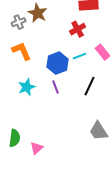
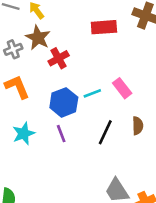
red cross: (78, 29) -> (59, 58), moved

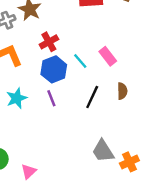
red cross: (59, 58) -> (49, 42), moved
cyan line: (92, 93) -> (80, 61), turned 70

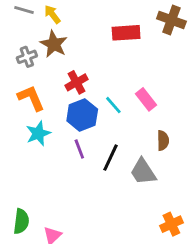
black line: (92, 97) -> (111, 158), moved
cyan star: (17, 98) -> (38, 133), moved
gray trapezoid: (103, 151) -> (143, 172), moved

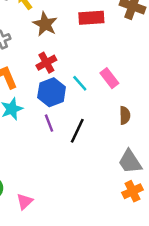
brown star: (54, 44) -> (45, 24), moved
gray trapezoid: (143, 172) -> (130, 162), moved

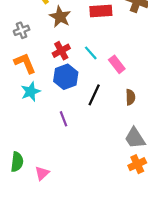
cyan line: (80, 83) -> (91, 53), moved
purple line: (49, 123) -> (63, 119), moved
black line: (77, 131) -> (94, 95), moved

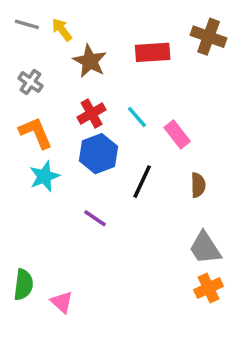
gray cross: (22, 30) -> (30, 82), turned -35
purple line: (63, 119) -> (95, 218), turned -35
pink triangle: (42, 173) -> (62, 302), turned -35

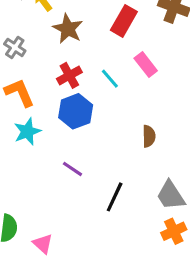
red rectangle: (153, 52) -> (124, 21), turned -56
pink rectangle: (177, 134) -> (146, 65), moved
black line: (142, 182) -> (115, 197), moved
brown semicircle: (198, 185) -> (149, 136), moved

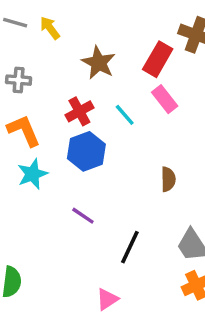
red rectangle: (124, 21) -> (158, 59), moved
brown star: (68, 29) -> (99, 63), moved
gray cross: (15, 47) -> (19, 80), turned -30
pink triangle: (43, 244) -> (107, 299), moved, turned 45

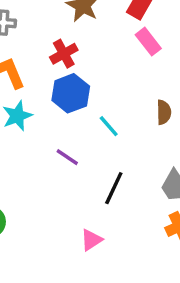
cyan line: (125, 115) -> (109, 126), moved
brown semicircle: (168, 179) -> (164, 112), moved

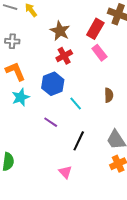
red cross: (64, 54) -> (64, 56), moved
pink triangle: (91, 240) -> (65, 172), turned -40

